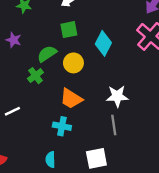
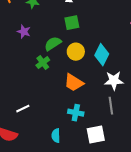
cyan diamond: (103, 43) -> (102, 55), moved
white line: (12, 111) -> (23, 109), moved
cyan cross: (62, 126) -> (76, 113), moved

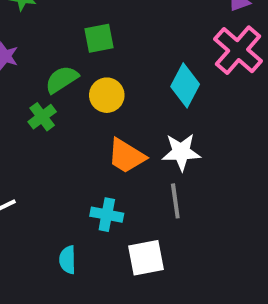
cyan diamond: (102, 55) -> (185, 85), moved
orange trapezoid: (74, 83) -> (126, 156), moved

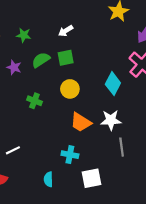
green semicircle: (62, 79) -> (41, 60), moved
green cross: (42, 117) -> (34, 101), turned -32
gray line: (175, 201) -> (122, 147), moved

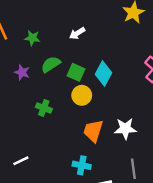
green square: (66, 58) -> (76, 72), moved, turned 35
cyan diamond: (113, 84) -> (104, 73), moved
orange trapezoid: (81, 122) -> (93, 131), turned 75
gray line: (122, 147) -> (133, 169), moved

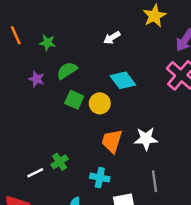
white arrow: (77, 33) -> (112, 38), moved
green square: (76, 72) -> (74, 100), moved
cyan diamond: (104, 73) -> (123, 80), turned -65
green cross: (44, 108) -> (60, 162), moved, turned 35

